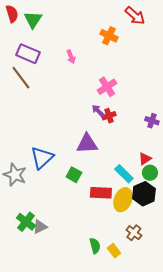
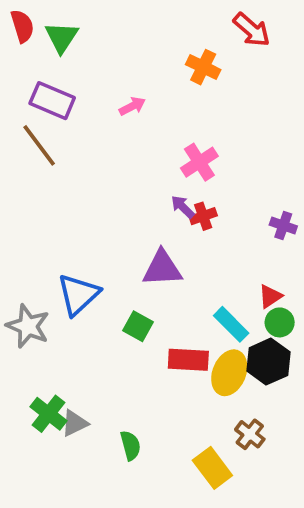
pink arrow: (71, 57) -> (132, 106), turned -96
green semicircle: (95, 246) -> (130, 445), moved
yellow rectangle: (114, 251) -> (212, 468), size x1.5

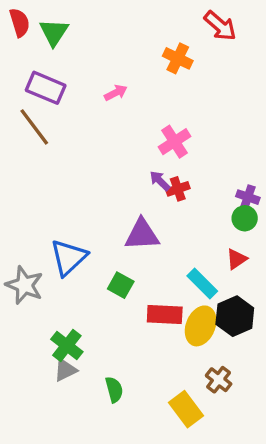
green circle: (280, 322) -> (245, 218), moved
green cross: (48, 414) -> (67, 345), moved

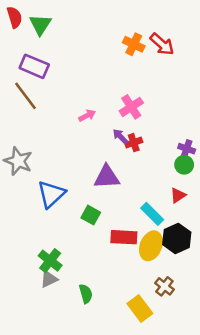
red arrow: (220, 26) -> (162, 44), moved
pink arrow: (116, 93) -> (87, 116), moved
gray star: (24, 285) -> (18, 161), moved

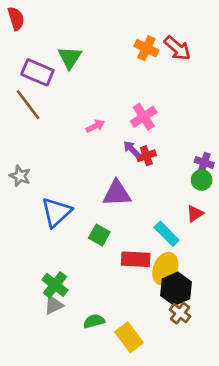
green triangle: (40, 25) -> (70, 58), moved
gray star: (18, 161) -> (20, 176), size x0.7
black hexagon: (177, 238) -> (176, 289), moved
green semicircle: (86, 294) -> (94, 321), turned -90
yellow rectangle: (140, 308) -> (129, 337), moved

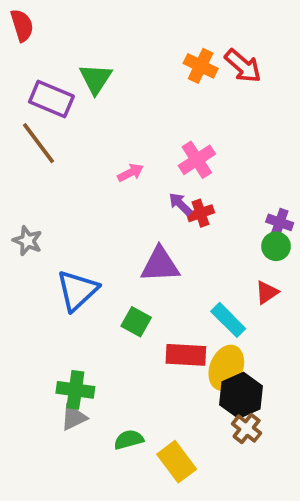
green cross: (55, 285) -> (75, 390), turned -30

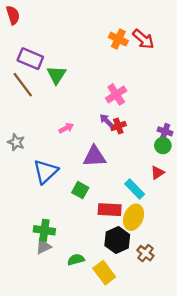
green triangle: (96, 79) -> (56, 75), moved
pink arrow: (131, 173) -> (66, 128), moved
black hexagon: (241, 395) -> (117, 240), moved

